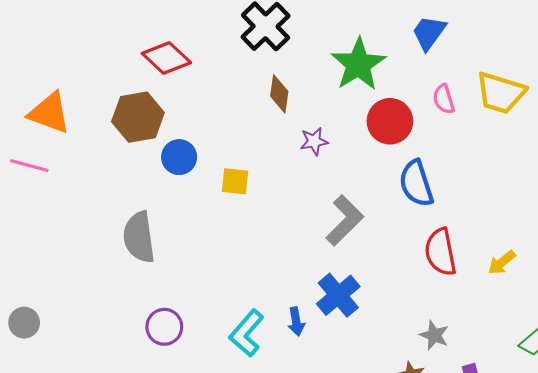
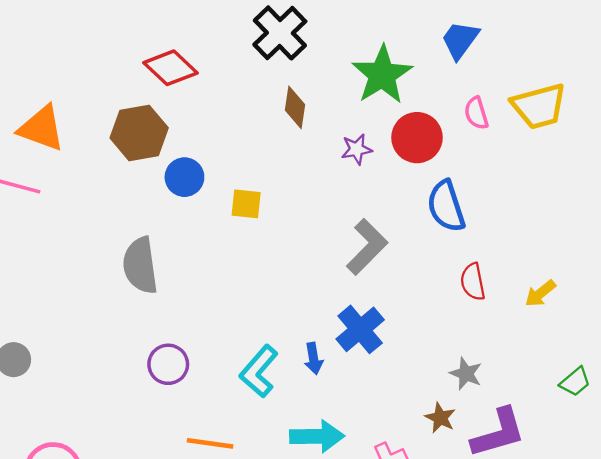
yellow trapezoid: (501, 93) -> (539, 106), turned -32
purple star: (314, 141) -> (357, 149), moved
red semicircle: (441, 252) -> (473, 282), size x0.7

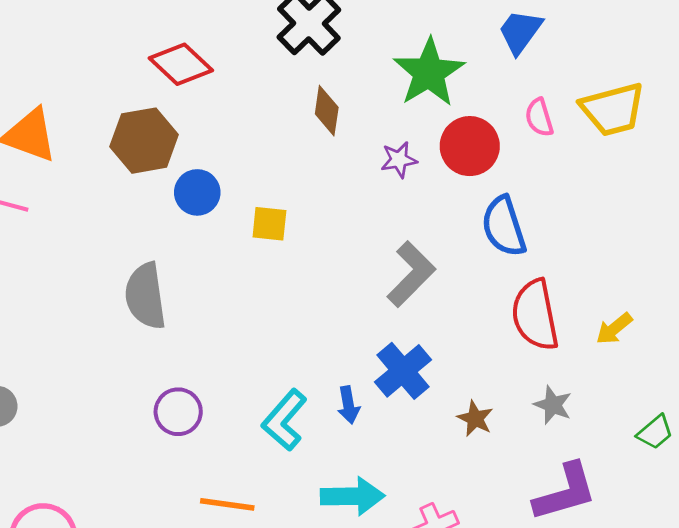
red semicircle: (473, 282) -> (535, 315), size x1.6
gray star: (466, 374) -> (553, 405), moved
brown star: (440, 418) -> (475, 419), moved

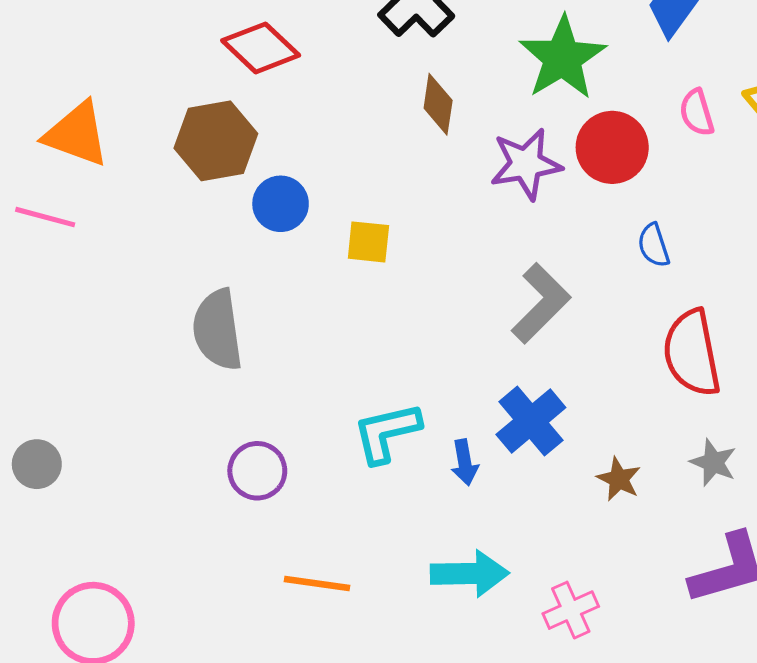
purple star: (399, 160) -> (526, 164), size x1.6
blue semicircle: (504, 226) -> (654, 245), size x0.6
cyan L-shape: (284, 420) -> (387, 433), moved, turned 36

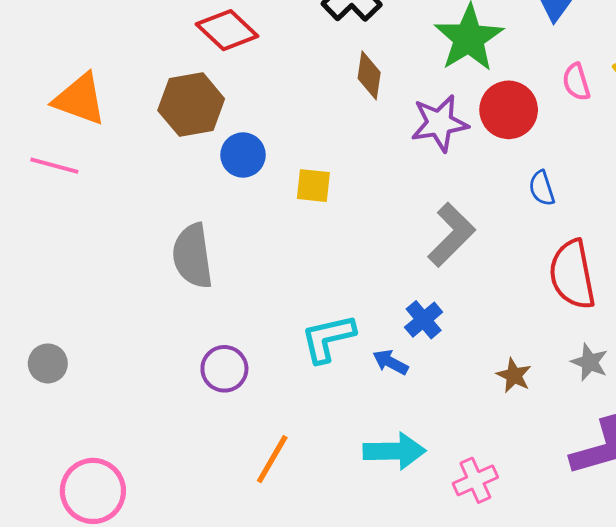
blue cross: (531, 421) -> (424, 320), moved, size x0.7
blue arrow: (465, 462) -> (390, 362), turned 128
orange line: (317, 584) -> (272, 459), turned -68

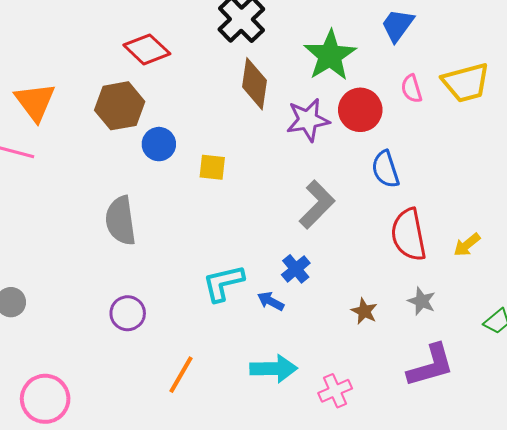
brown diamond: (369, 75) -> (255, 84), size x1.4
orange triangle: (80, 99) -> (35, 102), turned 33
blue semicircle: (542, 188) -> (385, 169), size x1.4
purple circle: (224, 369) -> (128, 313), moved

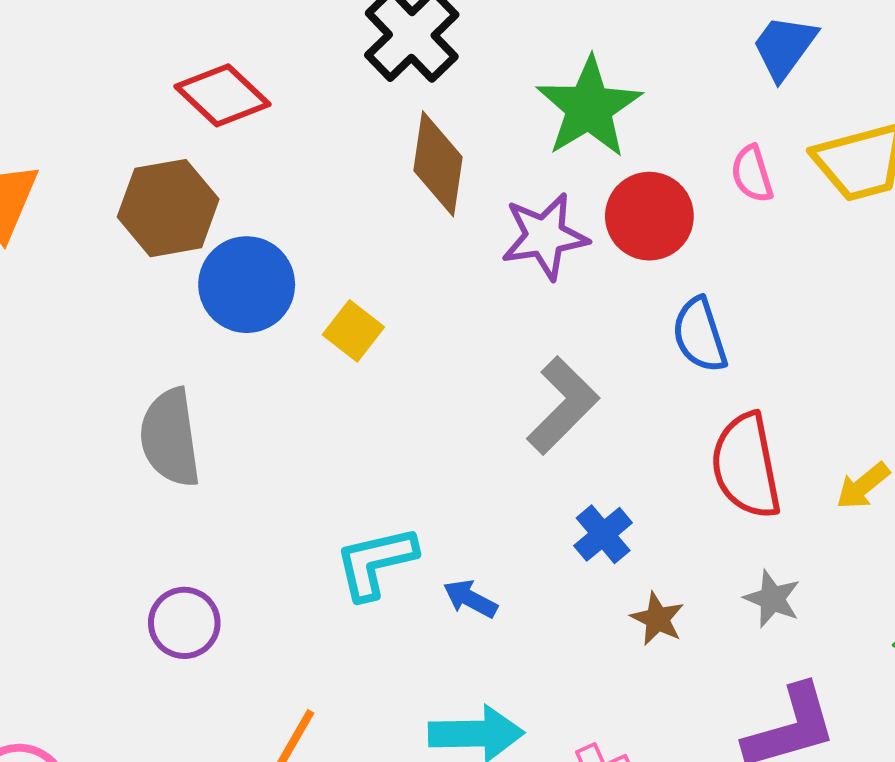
blue trapezoid: (397, 25) -> (784, 47), moved
blue circle: (159, 144) -> (247, 285), size x1.4
yellow square: (212, 167) -> (353, 331), turned 32
blue cross: (296, 269) -> (603, 534), moved

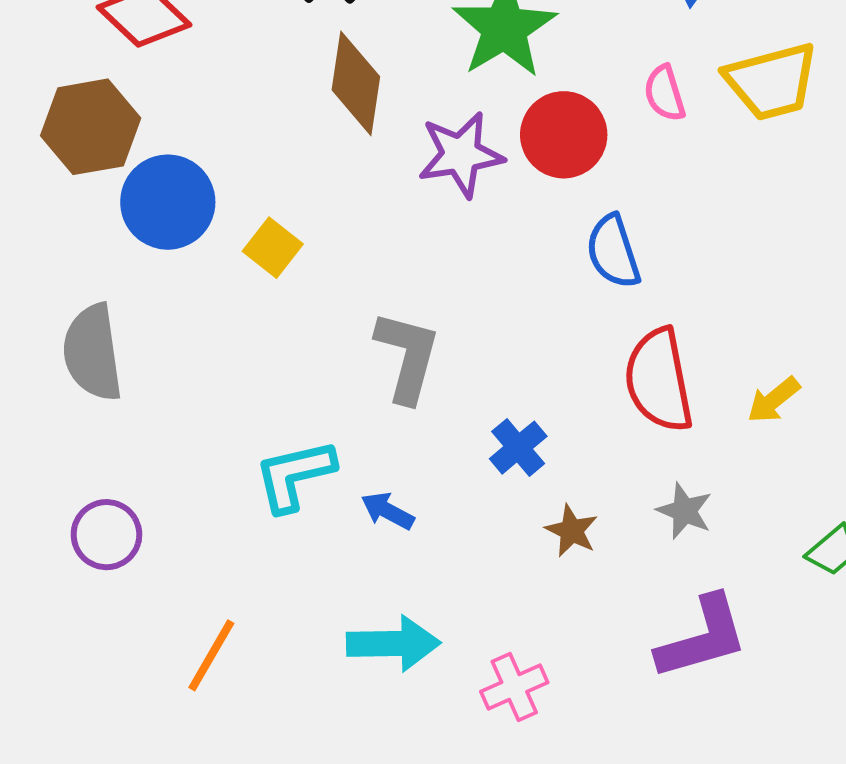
gray L-shape: (563, 405) -> (407, 356), moved, turned -30

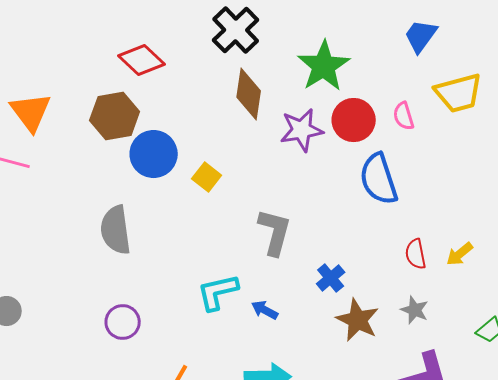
pink semicircle: (665, 93) -> (404, 116), moved
blue semicircle: (613, 252) -> (379, 179), size x1.4
red semicircle: (659, 380) -> (416, 254), moved, size x0.6
brown star: (572, 531) -> (358, 320), size x1.6

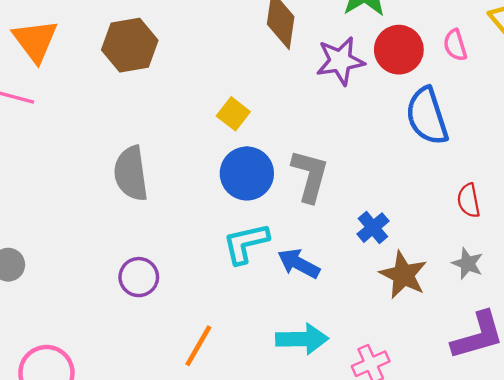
blue circle: (154, 154) -> (247, 173), moved
blue arrow: (265, 310) -> (299, 264), size x1.4

